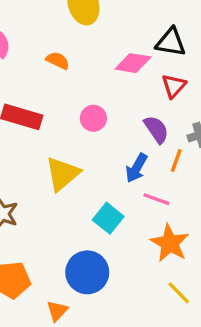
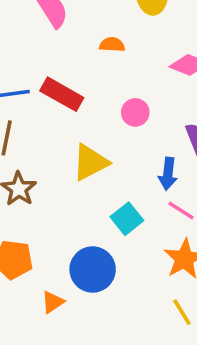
orange semicircle: (58, 61) -> (112, 45), turned -35
blue arrow: (137, 168) -> (168, 174), turned -36

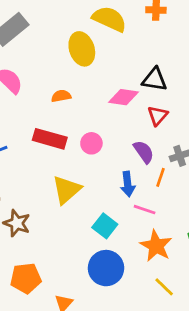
red rectangle: (62, 94) -> (50, 139), moved
blue circle: (93, 269) -> (106, 268), moved

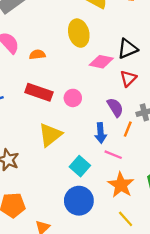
yellow ellipse: (82, 49) -> (79, 33), moved
black triangle: (155, 79) -> (127, 49), turned -35
orange semicircle: (61, 96) -> (37, 55), moved

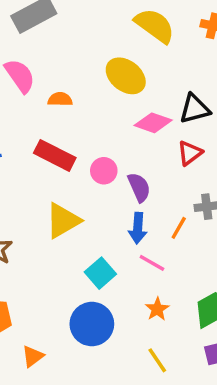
yellow ellipse: (79, 33) -> (126, 76), turned -45
purple semicircle: (115, 107) -> (139, 187), moved
orange star: (121, 185) -> (157, 309), size x0.6

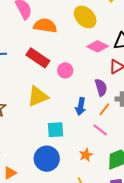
orange semicircle: (60, 99) -> (45, 26), size x1.6
purple semicircle: (139, 187) -> (101, 87), moved
pink line: (152, 263) -> (100, 130), moved
cyan square: (100, 273) -> (56, 130), turned 30

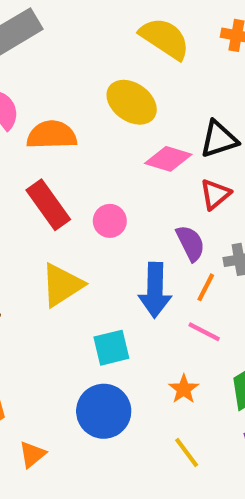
red rectangle: (38, 58) -> (48, 205), turned 30
blue arrow: (81, 106) -> (155, 290), size x1.4

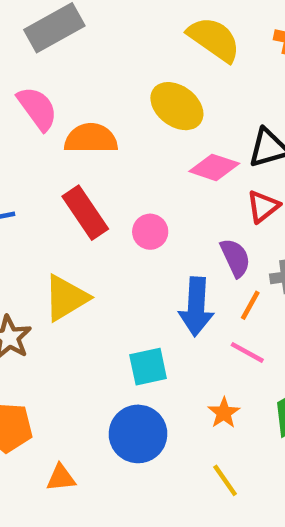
yellow triangle: (62, 285) -> (66, 298), moved
orange triangle: (32, 454) -> (61, 478), turned 32

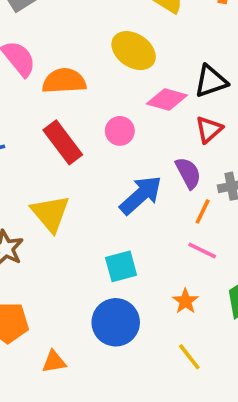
pink circle: (150, 232) -> (120, 131), moved
yellow triangle: (66, 298) -> (50, 213), turned -36
blue arrow: (196, 307) -> (141, 195), moved, turned -132

